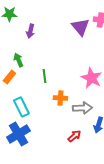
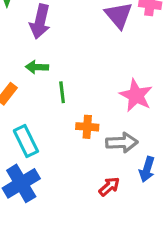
purple arrow: (30, 31) -> (40, 22), size x1.5
green arrow: (18, 60) -> (37, 67), moved, turned -64

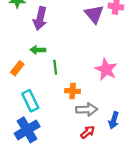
gray arrow: (122, 143) -> (87, 109), moved

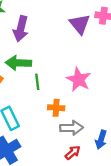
green arrow: (38, 50) -> (18, 63), size x1.5
pink star: (106, 69) -> (79, 79), moved

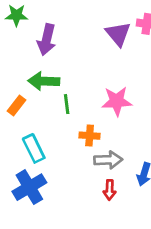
pink star: (79, 79) -> (117, 101), turned -30
red arrow: (73, 153) -> (110, 190), turned 133

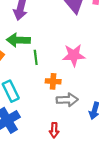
red arrow: (110, 190) -> (54, 130), moved

